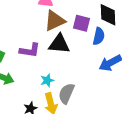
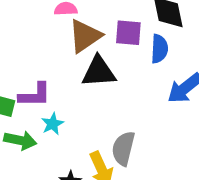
purple L-shape: (30, 50) -> (35, 95), moved
cyan star: (47, 80) -> (52, 124), moved

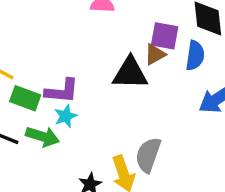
brown triangle: (85, 36) -> (155, 54), moved, size x0.6
cyan star: (52, 124) -> (66, 116), moved

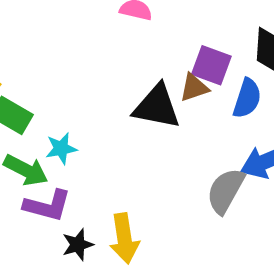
purple L-shape: (62, 91) -> (47, 206), moved
gray semicircle: (148, 155) -> (225, 191), moved

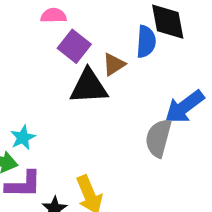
purple square: (211, 65) -> (74, 46), moved, turned 32
blue semicircle: (247, 98) -> (146, 42), moved

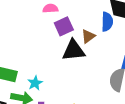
purple square: (74, 46) -> (64, 26), turned 30

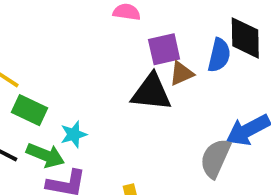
purple square: (64, 26) -> (164, 49), moved

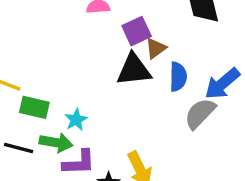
blue semicircle: (219, 55) -> (178, 77), moved
gray semicircle: (215, 158) -> (200, 113), turned 32

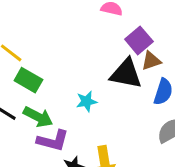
purple square: (137, 31) -> (139, 40), turned -32
cyan star: (76, 120) -> (86, 101), moved

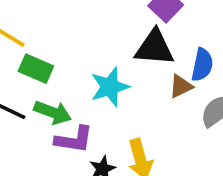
brown triangle: (151, 61) -> (181, 86), moved
cyan star: (86, 101) -> (110, 87), size x1.5

